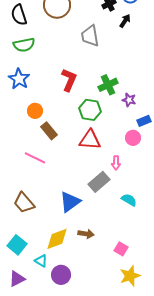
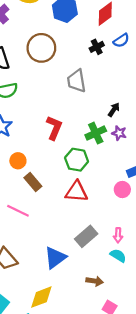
black arrow: (125, 21) -> (114, 110), moved
purple star: (129, 100) -> (119, 133), moved
pink arrow: (116, 163) -> (118, 235), moved
brown arrow: (86, 234) -> (95, 281), moved

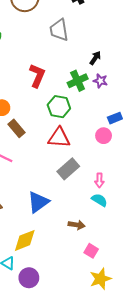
gray rectangle: (86, 236) -> (68, 169), moved

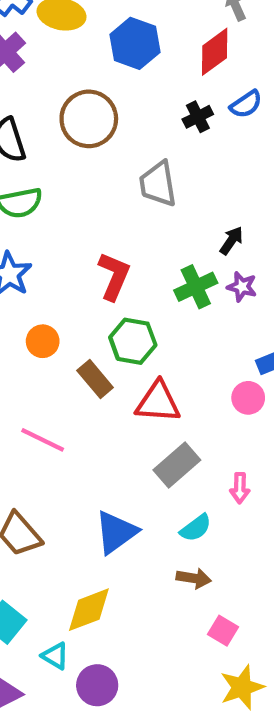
green hexagon: (59, 107) -> (133, 341), moved
brown rectangle: (16, 128) -> (95, 379), moved
cyan semicircle: (99, 200) -> (196, 528), moved, turned 112

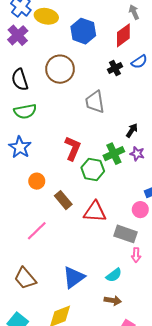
green hexagon: (133, 341) -> (93, 169), moved
pink line: (43, 440) -> (37, 231), turned -70
gray rectangle: (177, 465) -> (126, 234), moved, turned 60

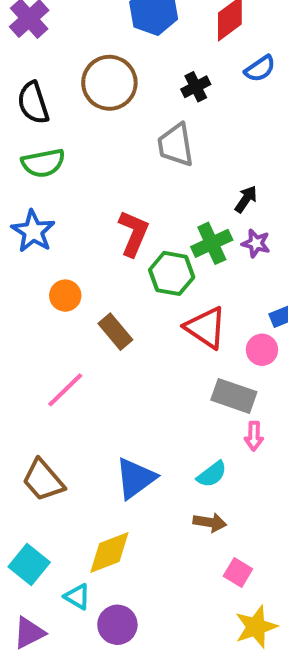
black cross: (115, 68) -> (196, 87), moved
red triangle: (95, 212) -> (206, 328), moved, turned 30

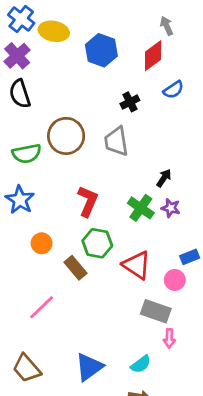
brown circle: (109, 83) -> (66, 136), moved
black semicircle: (33, 103) -> (20, 94), moved
green cross: (212, 243) -> (141, 208), turned -30
green hexagon: (172, 273) -> (97, 243), moved

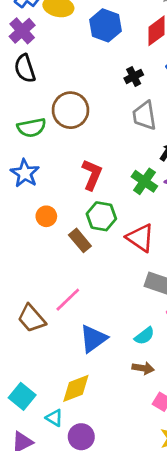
gray trapezoid: (116, 141) -> (144, 115), moved
pink line: (42, 307) -> (68, 300), moved
brown trapezoid: (27, 368) -> (32, 318), moved

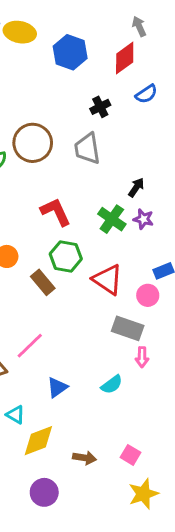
gray trapezoid: (144, 115) -> (87, 149), moved
red L-shape: (92, 175) -> (56, 212), turned -48
blue triangle: (93, 339) -> (57, 387), size x0.7
brown arrow: (143, 368) -> (84, 458), moved
cyan triangle: (54, 418) -> (15, 415), moved

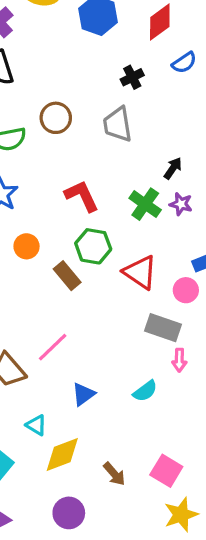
brown circle: (33, 143) -> (56, 118), size x0.7
pink square: (130, 455) -> (166, 471), size x1.4
brown arrow: (84, 458) -> (114, 474), turned 40

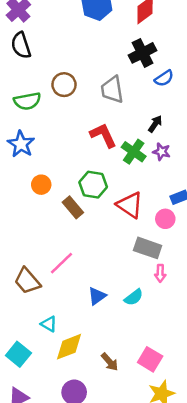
blue semicircle: (184, 63) -> (164, 78), moved
black cross: (132, 77) -> (142, 53), moved, size x1.5
red L-shape: (82, 196) -> (103, 135), moved
blue triangle: (83, 394) -> (97, 296), moved

